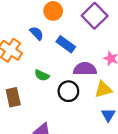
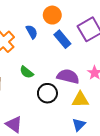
blue rectangle: (66, 44) -> (62, 39), moved

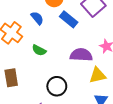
green semicircle: (27, 72) -> (39, 50), moved
black circle: (47, 93) -> (57, 86), moved

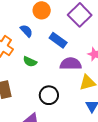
blue rectangle: (69, 19) -> (58, 40), moved

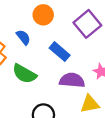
green semicircle: (30, 62) -> (24, 74), size x1.5

